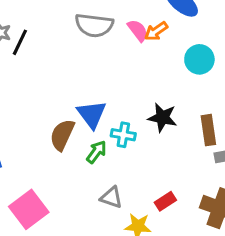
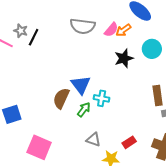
pink semicircle: (138, 30) -> (111, 30), turned 77
black star: (162, 118) -> (124, 58), moved, turned -30
pink square: (29, 209) -> (39, 147), turned -30

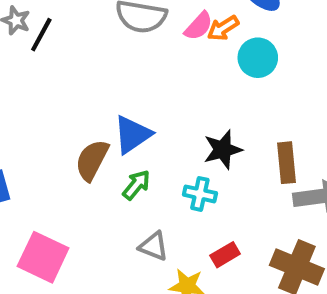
cyan circle: (152, 49) -> (258, 58), moved
black star: (124, 58) -> (223, 150), moved
blue triangle: (81, 85) -> (132, 135), turned 30
cyan cross: (102, 98) -> (200, 194), moved

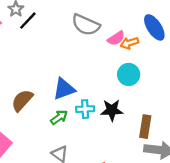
cyan circle: (258, 58) -> (129, 74), moved
brown semicircle: (92, 160) -> (22, 100), moved
cyan cross: (200, 194) -> (85, 109), moved, turned -30

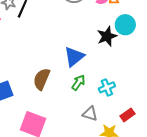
cyan cross: (85, 109) -> (107, 87), moved
black star: (112, 110) -> (107, 36), moved

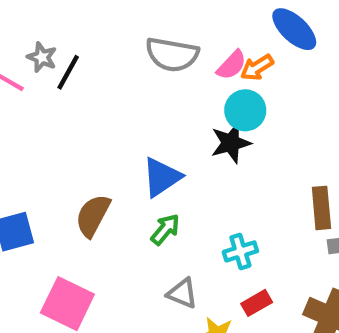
cyan circle: (125, 25) -> (245, 110), moved
cyan cross: (107, 87) -> (240, 251), moved

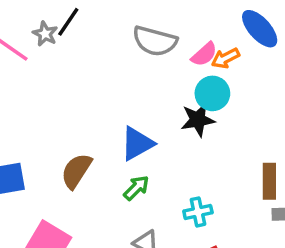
black line: (68, 72) -> (68, 22), moved

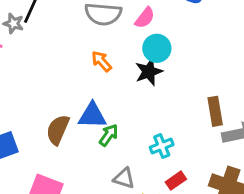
orange arrow: (225, 58) -> (102, 61), moved, turned 85
blue triangle: (137, 144) -> (92, 116), moved, turned 40

